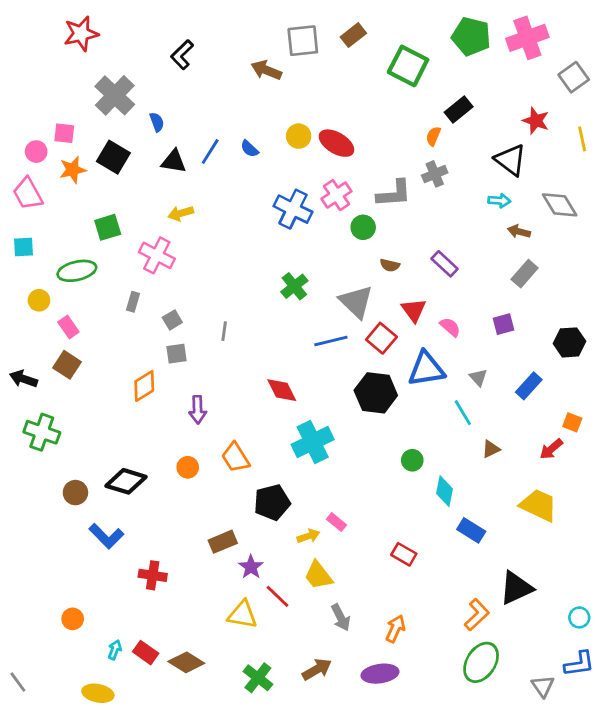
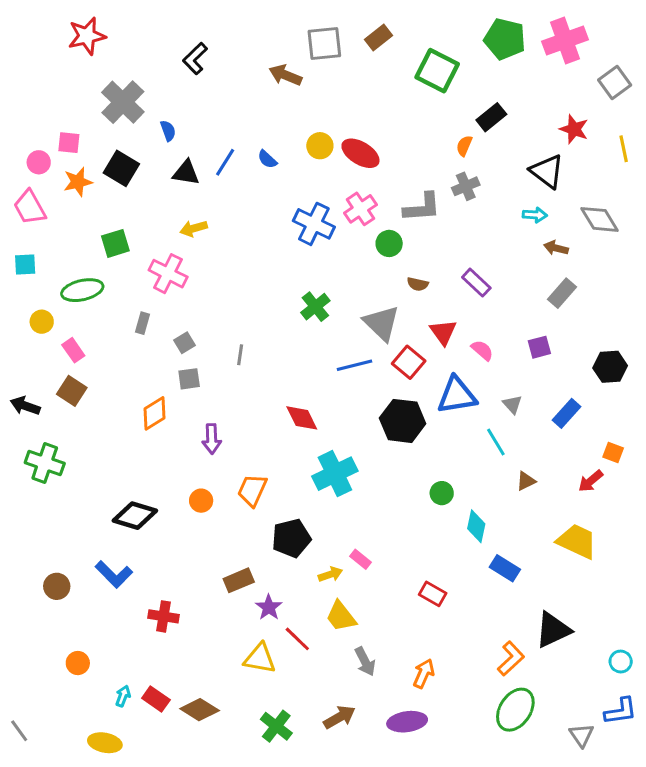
orange trapezoid: (235, 457) -> (252, 490), turned 56
brown circle: (75, 493) -> (57, 586), moved

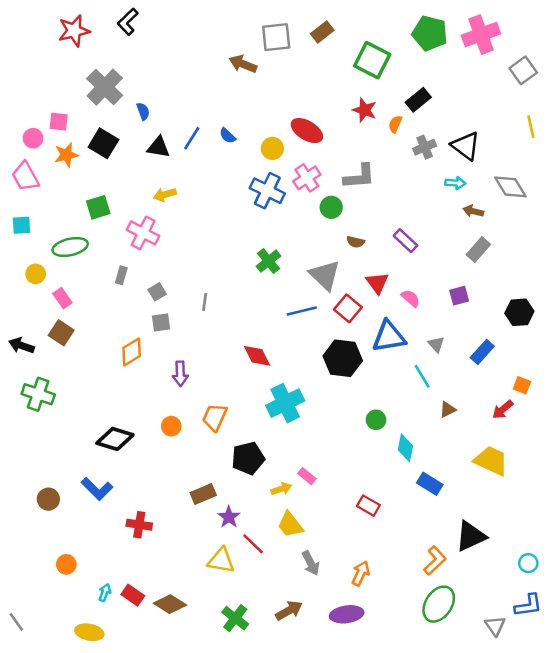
black L-shape: (195, 59) -> (128, 22), moved
red star: (574, 129) -> (364, 110), moved
yellow circle: (320, 146) -> (272, 148), moved
gray cross: (466, 186) -> (425, 147), moved

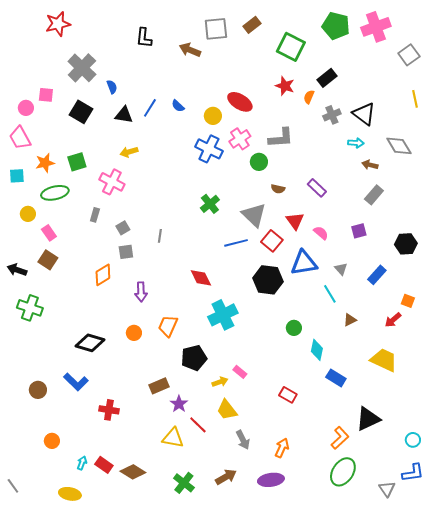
black L-shape: (128, 22) -> (144, 38), moved, turned -40
orange star: (66, 155) -> (45, 163), moved

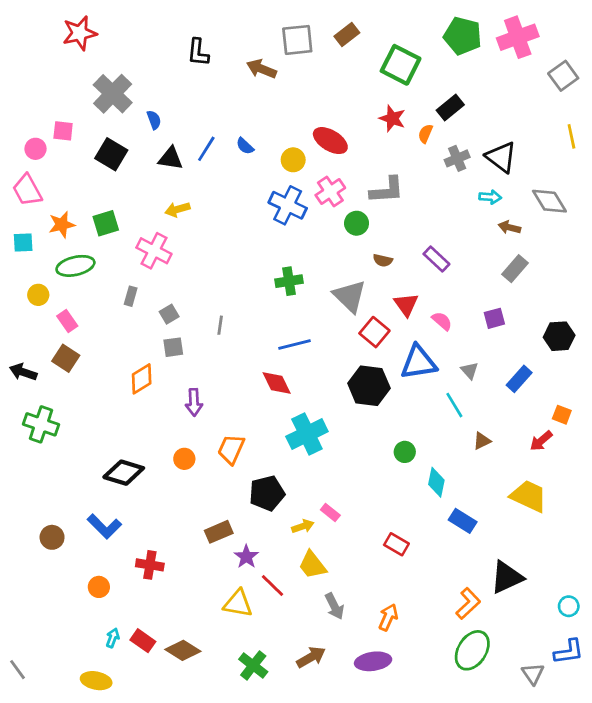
green cross: (210, 204) -> (289, 281), turned 30
blue line: (236, 243) -> (295, 344), moved
orange circle: (52, 441) -> (99, 587), moved

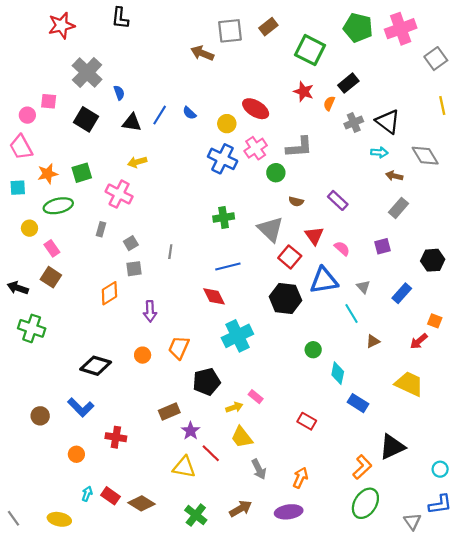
black L-shape: (198, 52) -> (120, 18), moved
yellow ellipse: (96, 681) -> (59, 519), moved

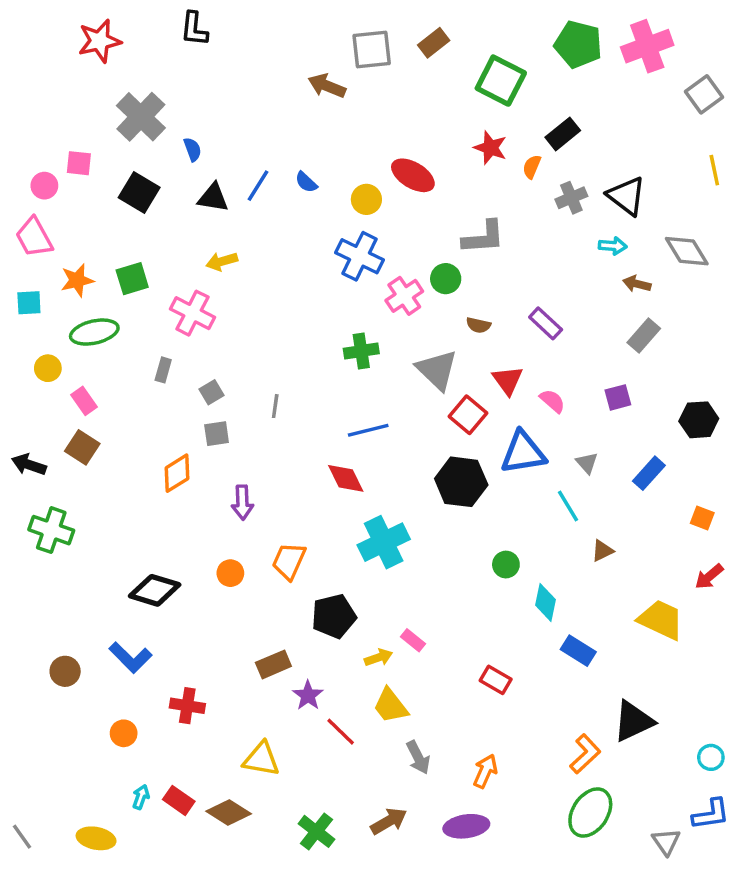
pink cross: (256, 148) -> (404, 296), moved
red arrow: (419, 341) -> (709, 577), moved
yellow triangle: (184, 467) -> (261, 759), moved

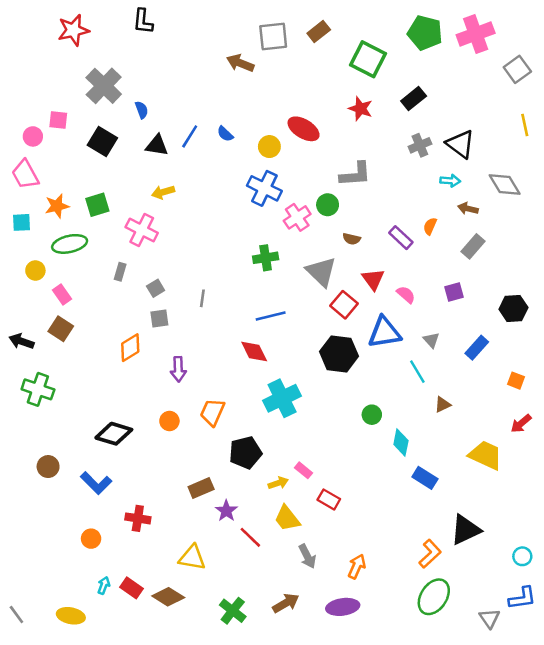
orange semicircle: (532, 167) -> (430, 226), moved
brown circle: (65, 671) -> (48, 467), moved
red rectangle: (496, 680) -> (329, 499), moved

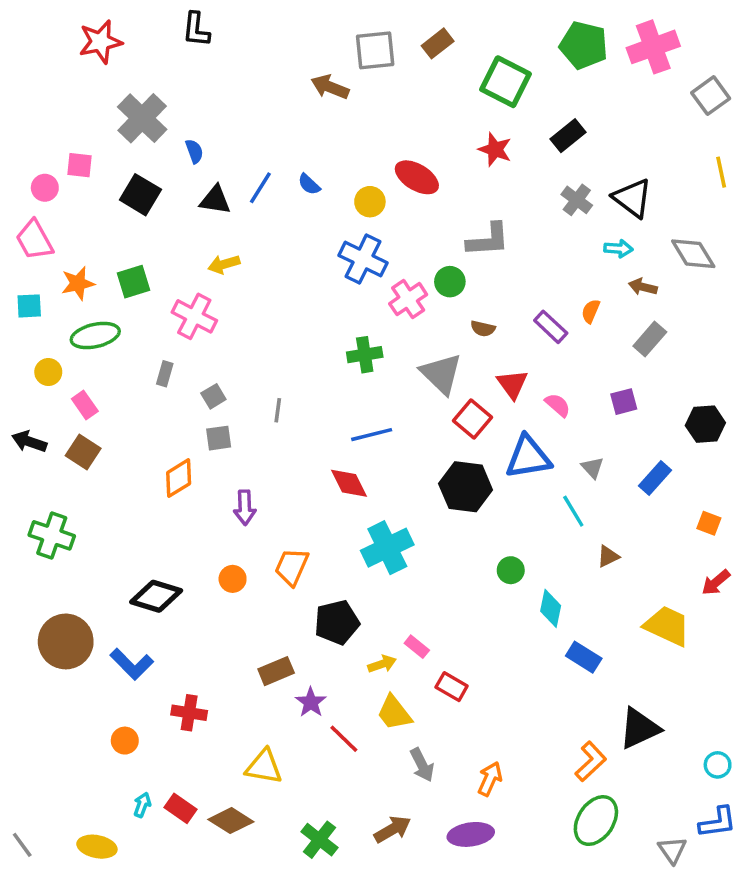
gray cross: (420, 145) -> (577, 200), turned -30
black arrow: (22, 341) -> (29, 442), moved
brown circle: (48, 467) -> (66, 641), size x1.8

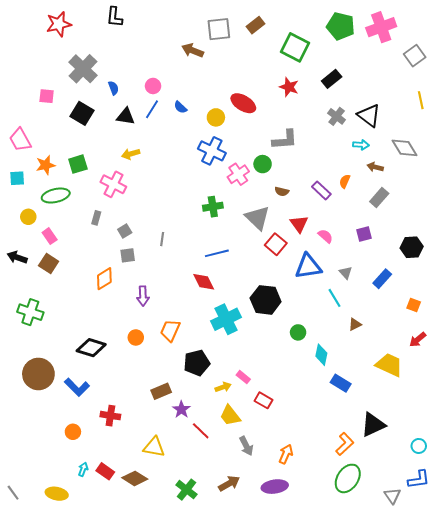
pink circle: (45, 188) -> (153, 86), moved
black hexagon: (466, 487) -> (266, 300), moved

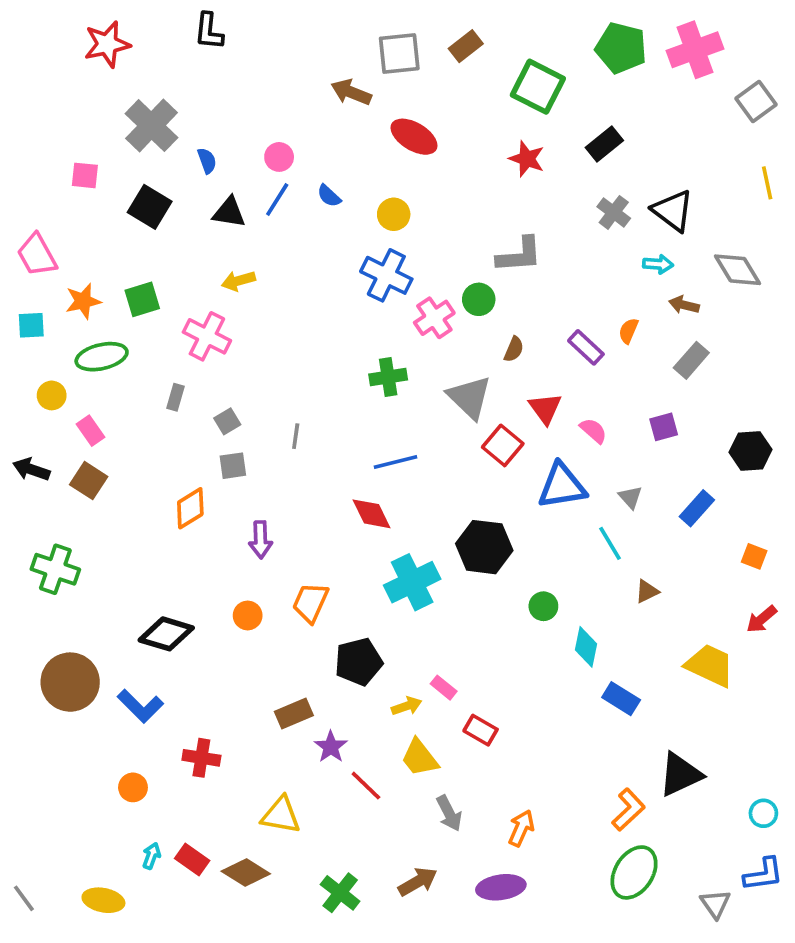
red ellipse: (243, 103) -> (414, 137), moved
brown semicircle: (282, 191) -> (514, 349), turned -80

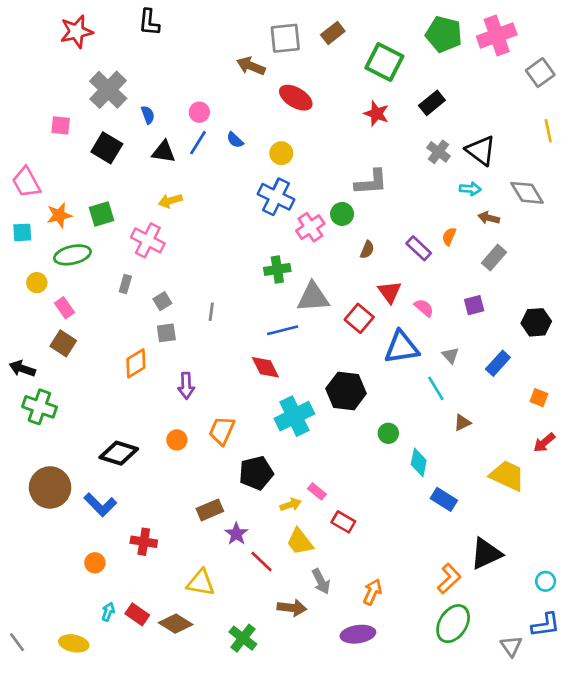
gray triangle: (469, 397) -> (313, 297), moved, turned -48
black arrow: (31, 469) -> (22, 369), moved
brown arrow: (418, 882) -> (292, 608), moved, turned 36

